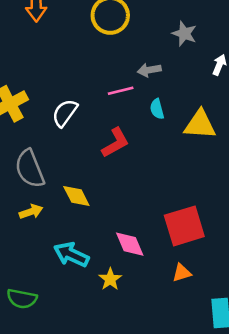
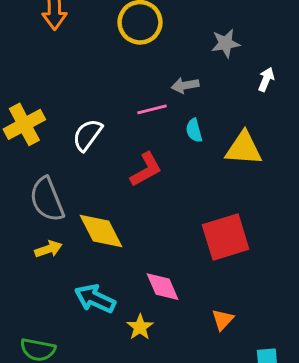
gray star: (184, 34) -> (226, 43), turned -30
yellow diamond: (76, 196) -> (101, 231), size x1.4
red square: (184, 226) -> (226, 237), moved
orange triangle: (182, 273) -> (223, 320), turned -30

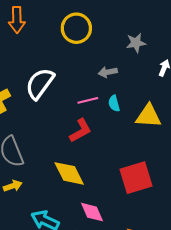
pink line: (152, 109) -> (88, 100), moved
white semicircle: (87, 135) -> (40, 84), moved, size x1.4
yellow diamond: (101, 231) -> (69, 173), moved

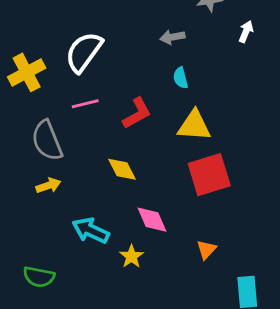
pink line: (88, 100) -> (85, 104), moved
yellow triangle: (148, 116) -> (194, 126), moved
yellow diamond: (69, 173) -> (122, 169), size x0.7

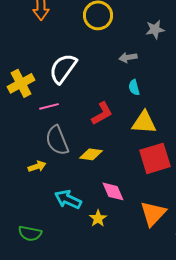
pink line: (85, 104) -> (49, 106), moved
gray semicircle: (47, 141) -> (57, 140), moved
yellow diamond: (122, 169) -> (91, 154), turned -55
orange triangle: (206, 250) -> (153, 213), size x1.8

